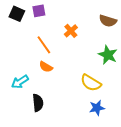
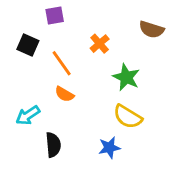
black square: (17, 14) -> (28, 45), moved
green star: (108, 55) -> (126, 77), moved
blue star: (97, 108) -> (109, 148), moved

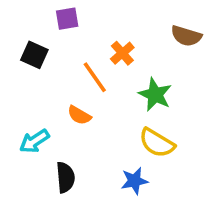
orange line: (62, 63) -> (95, 77), moved

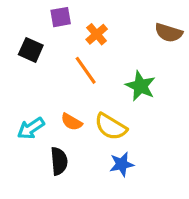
orange cross: (122, 53) -> (97, 34), moved
orange semicircle: (79, 115) -> (72, 122), moved
yellow semicircle: (157, 143) -> (111, 127), moved

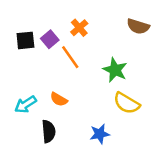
purple square: (61, 17) -> (50, 39), moved, turned -30
black square: (31, 50) -> (25, 40), turned -30
yellow semicircle: (111, 127) -> (127, 103), moved

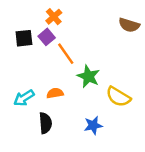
orange cross: (79, 28) -> (54, 17), moved
green star: (115, 70) -> (88, 76), moved
orange semicircle: (59, 99) -> (55, 93), turned 140

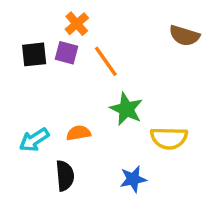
purple square: (47, 37) -> (67, 53), turned -35
orange line: (66, 54) -> (106, 61), moved
yellow semicircle: (118, 97) -> (169, 138), turned -30

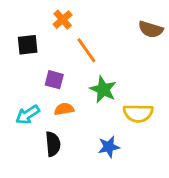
purple square: (67, 53) -> (54, 80), moved

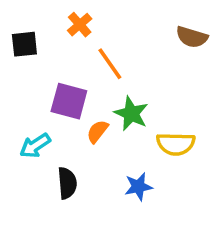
black square: (28, 45) -> (24, 44), moved
purple square: (54, 80) -> (69, 101), size x1.5
orange semicircle: (64, 109) -> (97, 131), moved, turned -42

